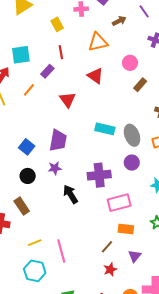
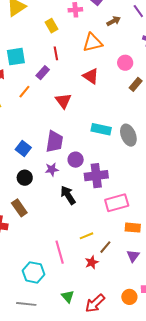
purple circle: (132, 163) -> (76, 160), moved
orange rectangle: (126, 229) -> (133, 228), moved
yellow line: (35, 243) -> (86, 236), moved
red star: (110, 269) -> (92, 262), moved

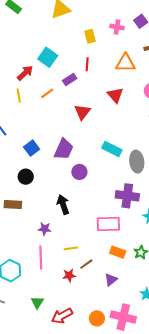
cyan square: (16, 57) -> (48, 57), turned 30
purple star: (52, 169) -> (45, 229), moved
purple cross: (96, 176) -> (127, 196), moved
brown rectangle: (19, 208) -> (13, 204), turned -66

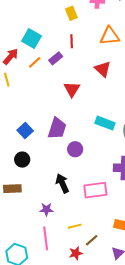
orange line: (47, 93) -> (35, 62), moved
pink rectangle: (108, 224) -> (95, 190), moved

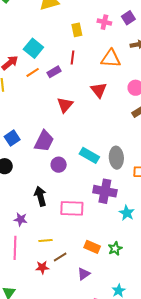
cyan rectangle: (105, 123) -> (89, 155), moved

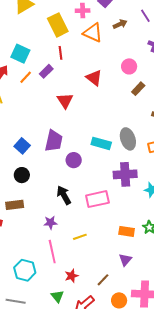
yellow rectangle: (77, 30) -> (58, 25), size x1.6
orange triangle: (111, 59) -> (93, 33), moved, turned 35
brown line: (60, 257) -> (103, 280), moved
red star: (42, 267) -> (72, 276), moved

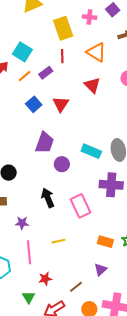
orange triangle: (93, 33) -> (96, 52), moved
blue square: (22, 146) -> (34, 104), moved
pink rectangle: (97, 199) -> (81, 206), turned 70
purple star: (50, 223) -> (22, 223), moved

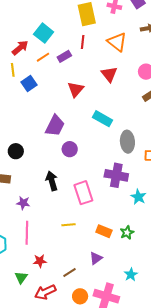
blue square: (34, 104) -> (29, 83), moved
cyan rectangle: (91, 151) -> (103, 119), moved
yellow line: (58, 241) -> (68, 225), moved

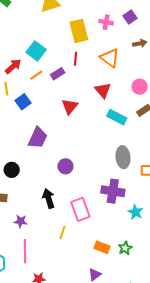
cyan rectangle: (103, 119) -> (117, 117), moved
purple trapezoid: (55, 126) -> (38, 138), moved
yellow line: (68, 225) -> (63, 232), moved, turned -64

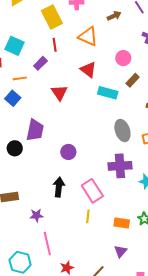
orange line: (36, 75) -> (20, 78), moved, turned 40
black circle: (12, 170) -> (15, 148), moved
black arrow: (48, 198) -> (59, 187), turned 36
yellow line: (63, 232) -> (88, 216), moved

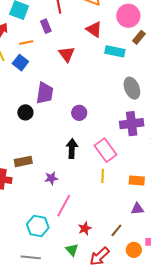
pink circle: (123, 58) -> (128, 16), size x1.5
purple rectangle: (40, 63) -> (46, 26), turned -64
pink line: (47, 244) -> (64, 206), turned 45
purple triangle: (120, 251) -> (137, 209), turned 48

